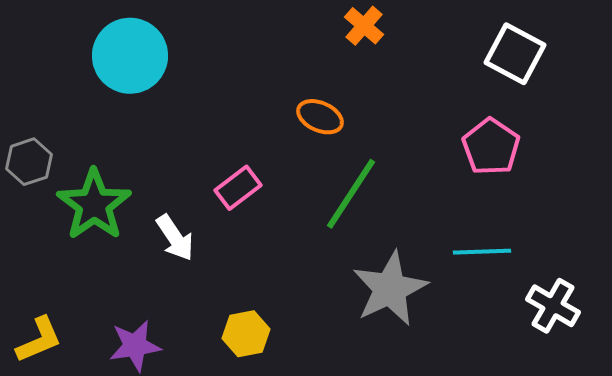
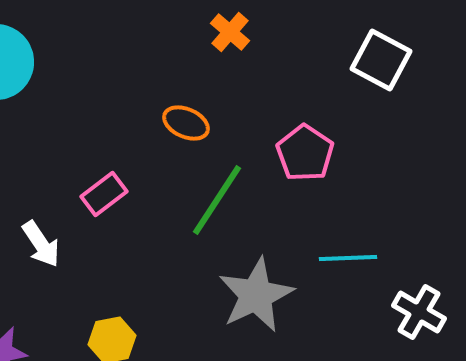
pink pentagon: (491, 147) -> (305, 153), moved

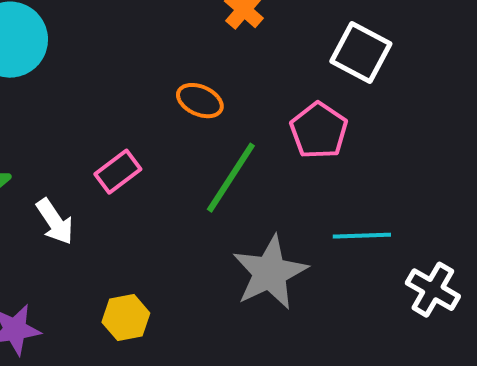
white square: (381, 60) -> (361, 53), moved

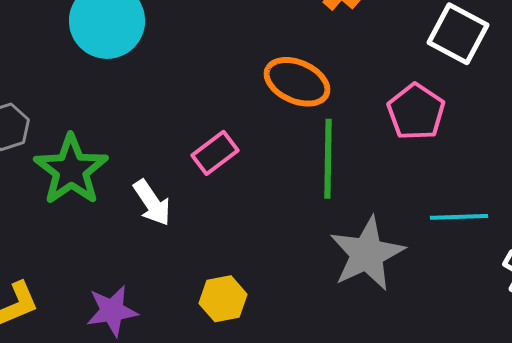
orange ellipse: (200, 101) -> (297, 82), size x1.4
green line: (231, 178) -> (328, 159), turned -32

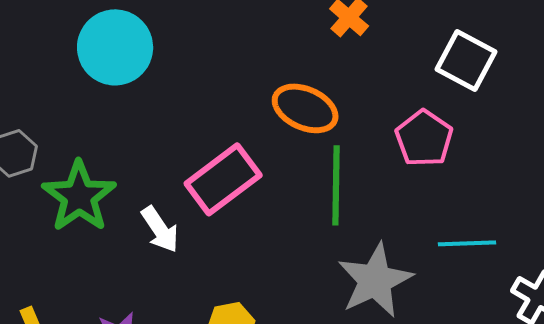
pink rectangle: (215, 153) -> (223, 179), size x1.6

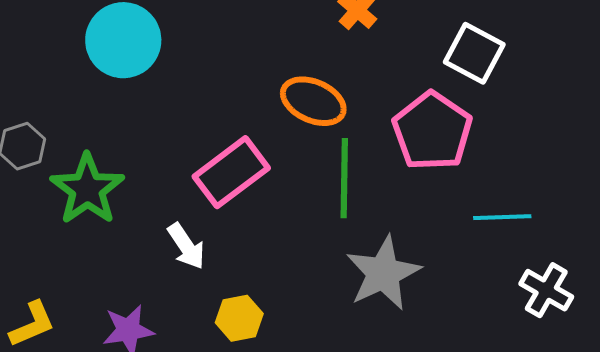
pink pentagon: (424, 138) -> (432, 131), size x1.4
white arrow: (160, 229) -> (186, 246), moved
cyan line: (467, 243) -> (502, 217), moved

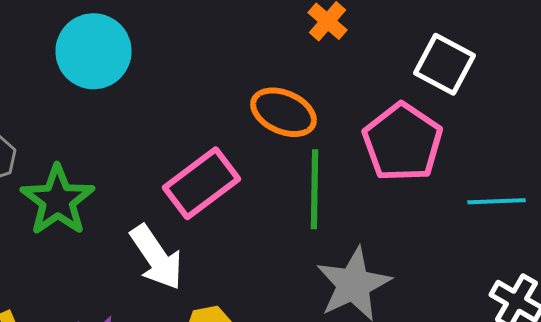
cyan line: (502, 217) -> (496, 201), moved
white arrow: (186, 246) -> (156, 257), size x1.4

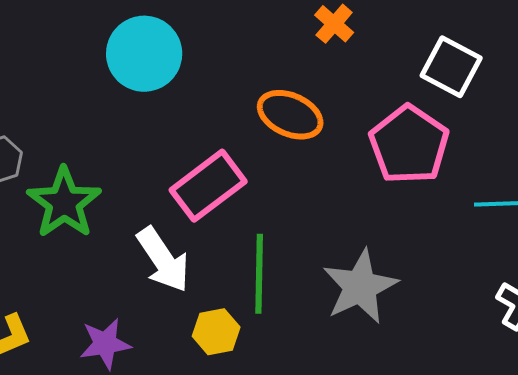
cyan circle: (94, 51) -> (144, 54), moved
green line: (314, 189) -> (259, 274), moved

